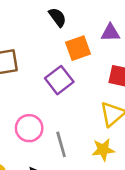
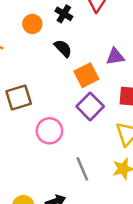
purple square: (59, 80) -> (90, 106), moved
pink circle: (29, 128) -> (49, 131), moved

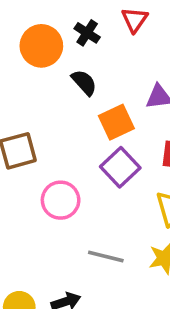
orange circle: (32, 24) -> (41, 46), size x1.5
gray line: (82, 169) -> (106, 256), turned -55

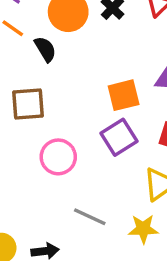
black semicircle: (84, 82) -> (45, 49), moved

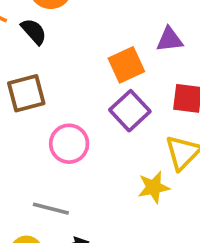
gray line: (90, 217) -> (51, 209), moved
yellow star: (143, 229) -> (154, 187), moved

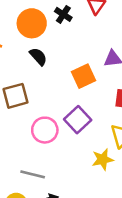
black semicircle: (34, 31) -> (38, 57), moved
purple square: (130, 111) -> (78, 120), moved

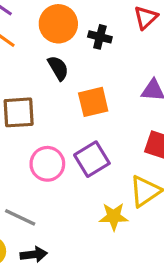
black cross: (63, 14) -> (100, 37), moved, turned -30
orange square: (84, 76) -> (93, 102), moved

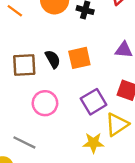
black semicircle: (58, 68) -> (53, 59), moved
purple square: (92, 159) -> (94, 102), moved

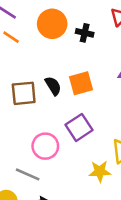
purple square: (94, 102) -> (79, 127), moved
pink circle: (45, 103) -> (45, 146), moved

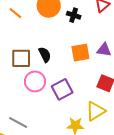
orange square: (81, 83) -> (80, 53), moved
pink circle: (45, 146) -> (35, 81), moved

